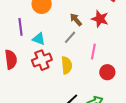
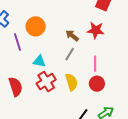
purple line: (20, 27) -> (18, 42), moved
red circle: (107, 72) -> (97, 84), moved

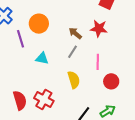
red cross: (46, 81) -> (44, 99), moved, turned -30
red circle: (97, 84) -> (111, 81), moved
red semicircle: (16, 87) -> (20, 100), moved

